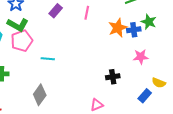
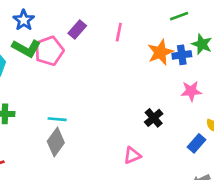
pink pentagon: (22, 41) -> (49, 51), moved
cyan line: (48, 59) -> (57, 119), moved
black cross: (113, 77) -> (154, 118), turned -32

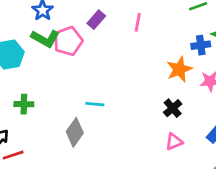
orange star: (160, 52) -> (179, 69), moved
cyan line: (57, 119) -> (95, 104), moved
pink triangle: (132, 155) -> (174, 142), moved

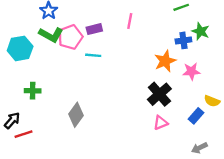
purple rectangle: (96, 20) -> (94, 29), moved, turned 35
cyan line: (95, 104) -> (93, 55), moved
black cross: (173, 108) -> (159, 94), size x1.5

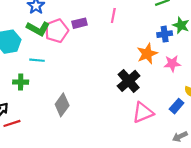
cyan line: (93, 55) -> (37, 60), moved
black cross: (159, 94) -> (129, 81), moved
pink triangle: (161, 123) -> (143, 113), size x1.5

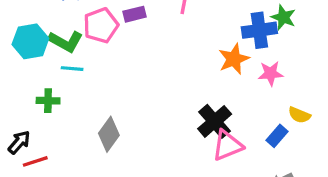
green L-shape: (38, 29) -> (66, 41), moved
blue cross: (165, 34) -> (259, 30), size x1.5
black cross: (129, 81) -> (215, 121), moved

